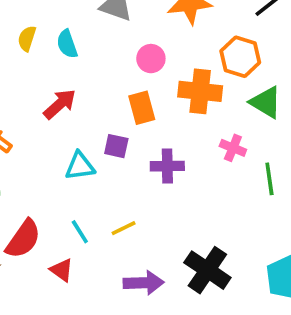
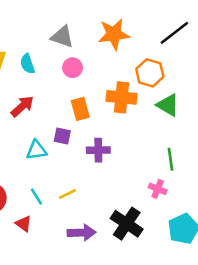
pink circle: (151, 59) -> (73, 68), moved
pink cross: (233, 148) -> (158, 189), moved

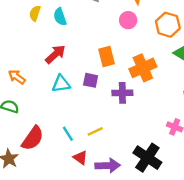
pink circle: (73, 68) -> (128, 20), moved
orange cross: (122, 97) -> (143, 68), moved, turned -30
cyan triangle: (36, 150) -> (61, 84), moved
red triangle: (24, 224) -> (80, 158), moved

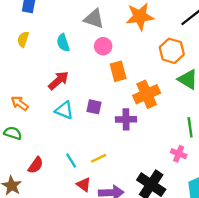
yellow semicircle: (35, 13) -> (23, 39), moved
pink circle: (128, 20) -> (103, 46), moved
orange rectangle: (106, 56) -> (118, 71), moved
cyan triangle: (61, 84) -> (64, 110), turned 30
red semicircle: (33, 138) -> (36, 165), size x0.7

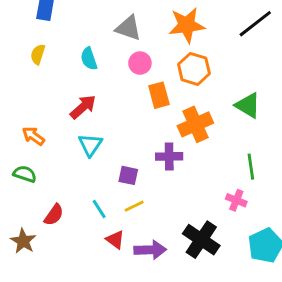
orange hexagon: (172, 51) -> (194, 69), moved
purple square: (94, 107) -> (128, 175), moved
cyan triangle: (64, 110) -> (90, 145), turned 42

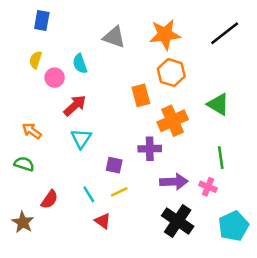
pink circle: (140, 63) -> (55, 78), moved
purple arrow: (150, 250) -> (174, 182), moved

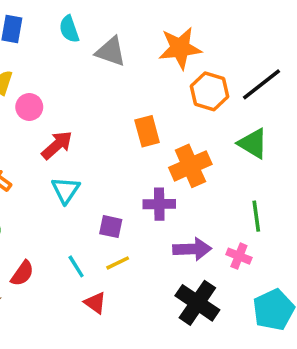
black line: (225, 33) -> (261, 84), moved
cyan semicircle: (80, 64) -> (69, 29), moved
orange hexagon: (171, 73) -> (209, 91), moved

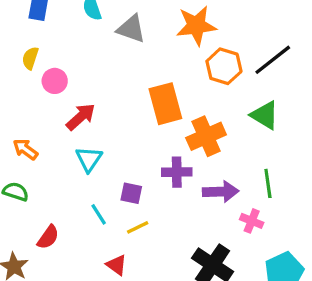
orange rectangle: (147, 131) -> (165, 104), size x1.4
purple arrow: (192, 249) -> (221, 192), moved
cyan line: (76, 266) -> (99, 214), moved

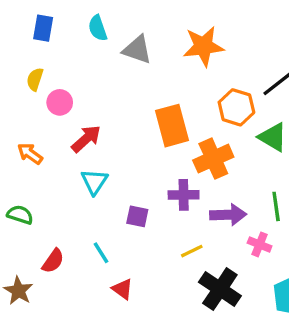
orange hexagon: (224, 66) -> (236, 107), moved
orange arrow: (25, 149) -> (30, 154), moved
cyan line: (99, 214) -> (101, 253), moved
yellow line: (138, 227) -> (192, 251), moved

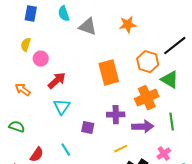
orange star: (203, 46) -> (128, 25), size x0.7
orange cross: (213, 159) -> (147, 98), moved
pink cross: (260, 244) -> (164, 154), moved, turned 32

